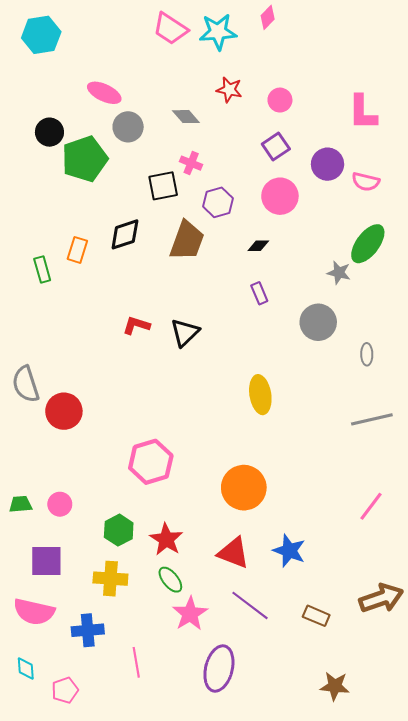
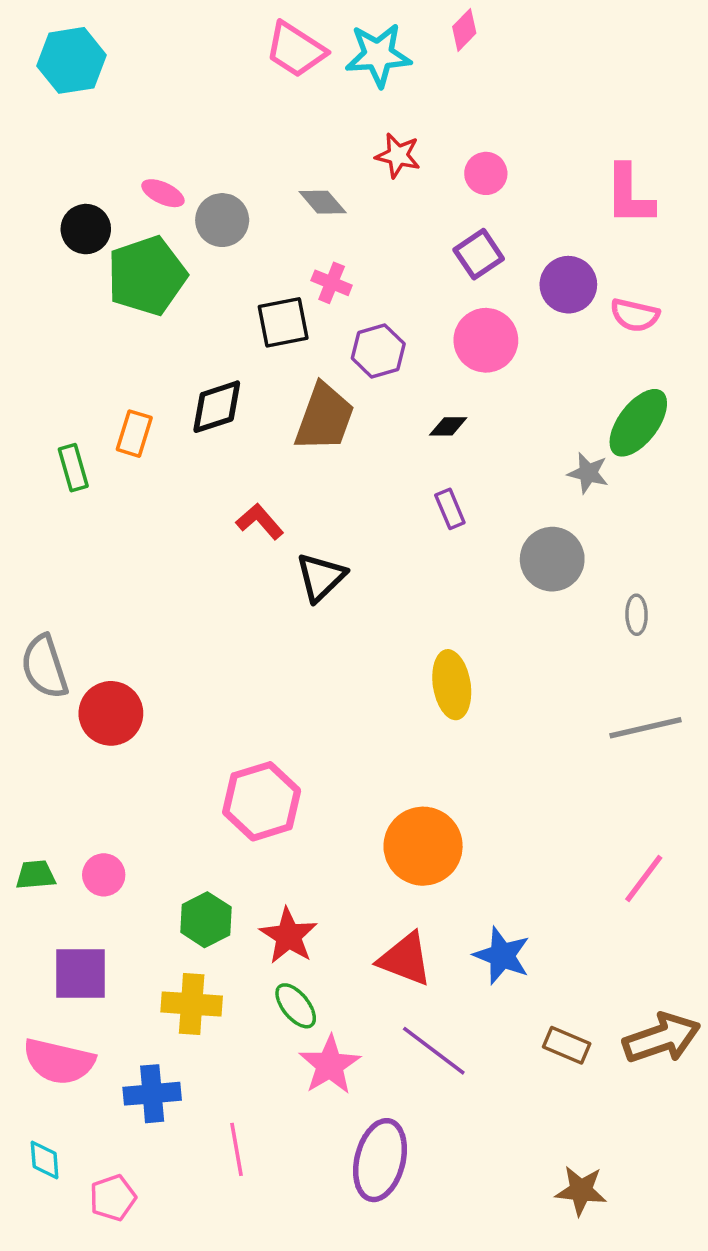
pink ellipse: (104, 93) -> (163, 193), moved, size x0.7
red L-shape: (136, 325) -> (260, 521), moved, turned 32
brown rectangle: (316, 616) -> (567, 1045), moved

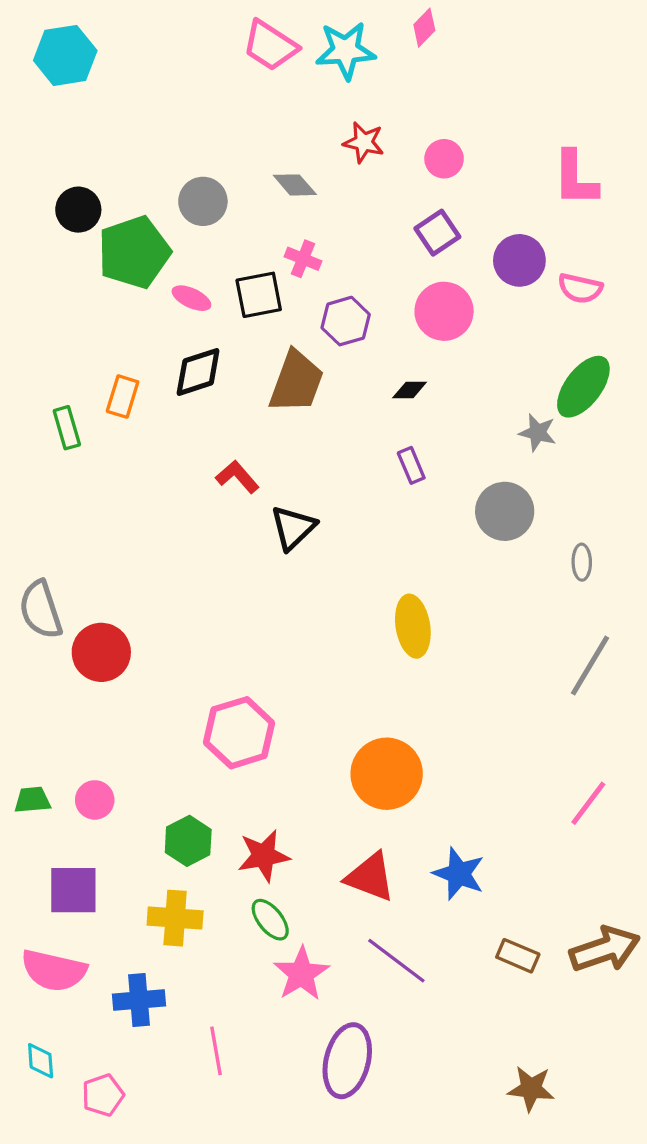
pink ellipse: (163, 193) -> (191, 298), moved
gray line: (645, 728) -> (590, 665), turned -46
red star: (289, 936) -> (264, 856), turned 30

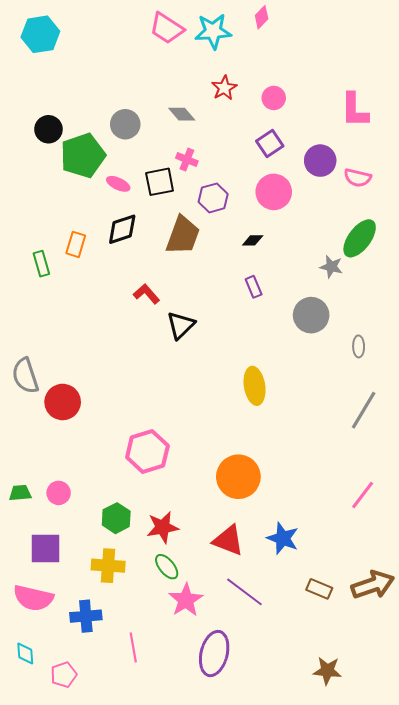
red star: (364, 142) -> (224, 88), turned 30

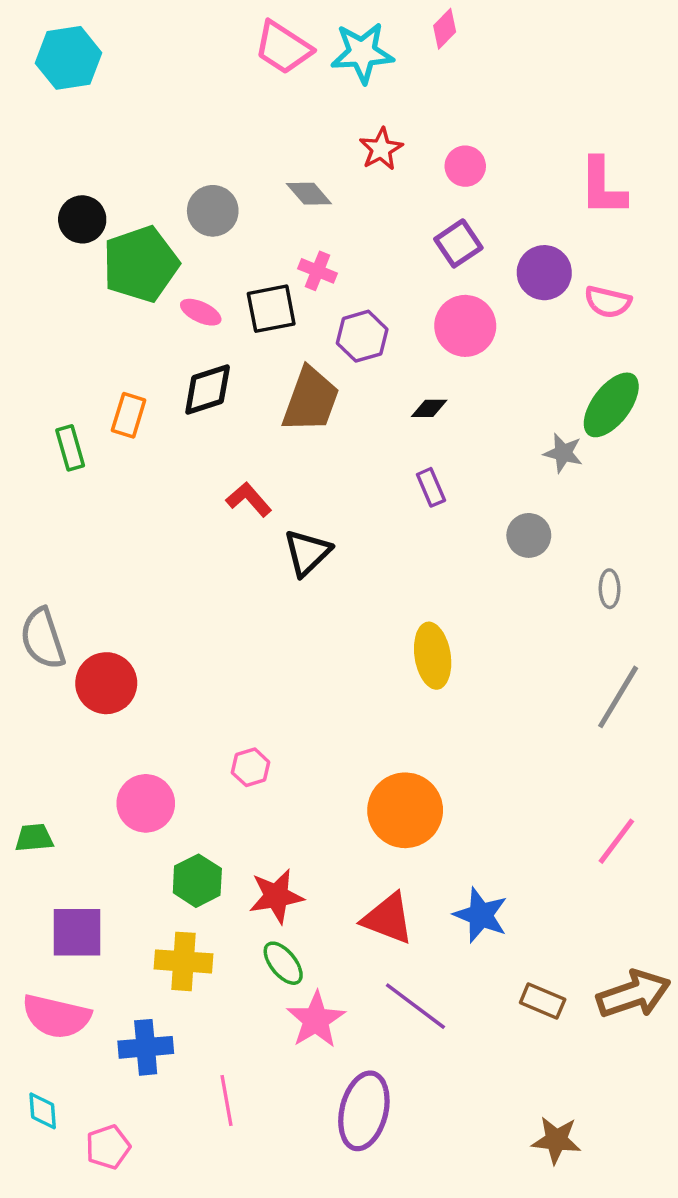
gray circle: (311, 315) -> (529, 535), size x0.7
pink hexagon: (147, 451) -> (251, 767), size x0.5
pink circle: (59, 493) -> (146, 803), moved, size x1.4

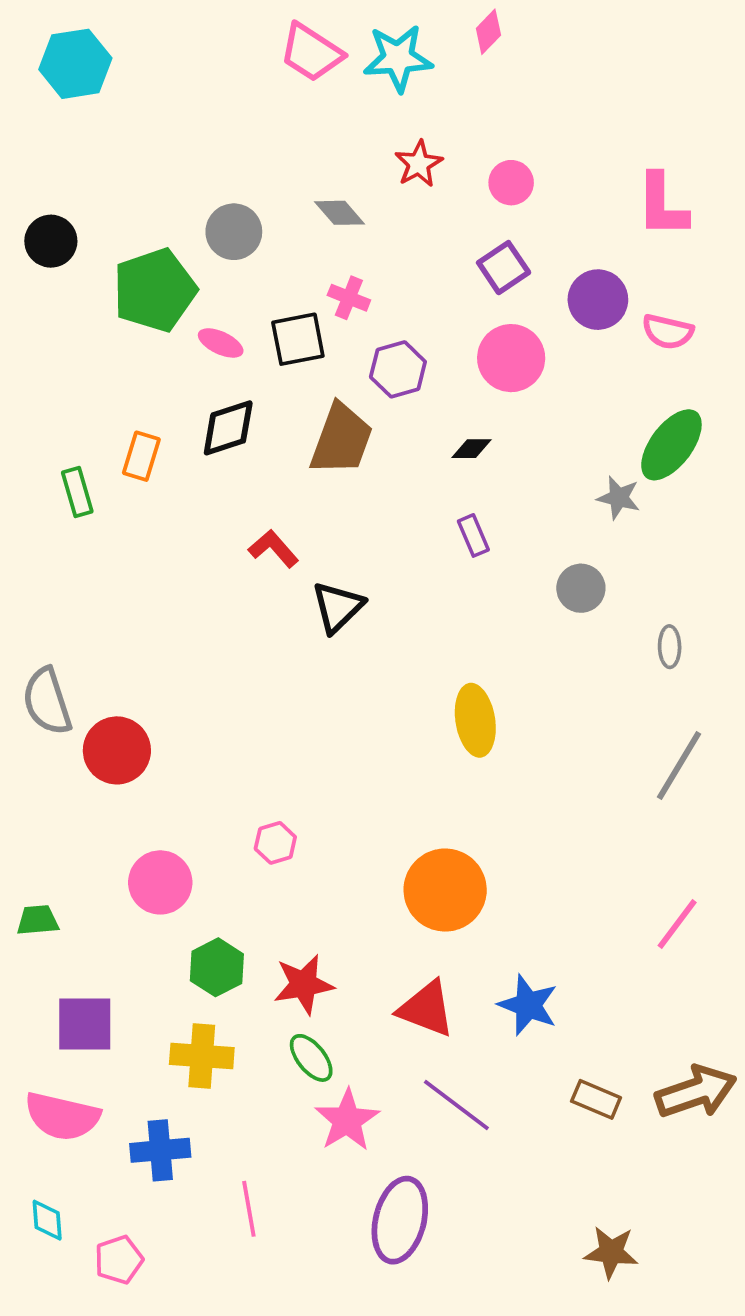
black circle: (82, 219) -> (51, 241), moved

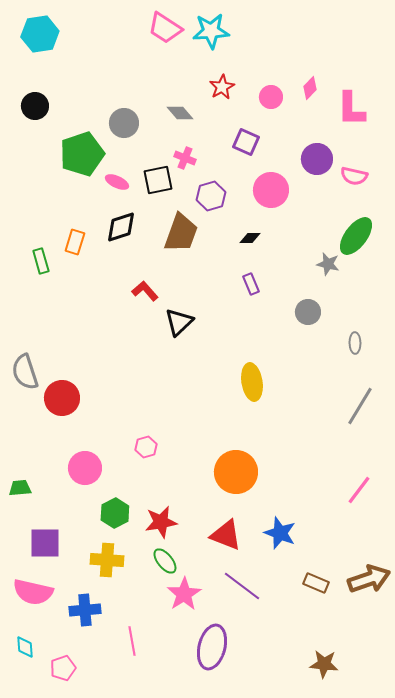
pink diamond: (488, 32) -> (310, 88), moved
black circle: (51, 241) -> (35, 106), moved
purple square: (504, 268) -> (246, 142), moved, turned -32

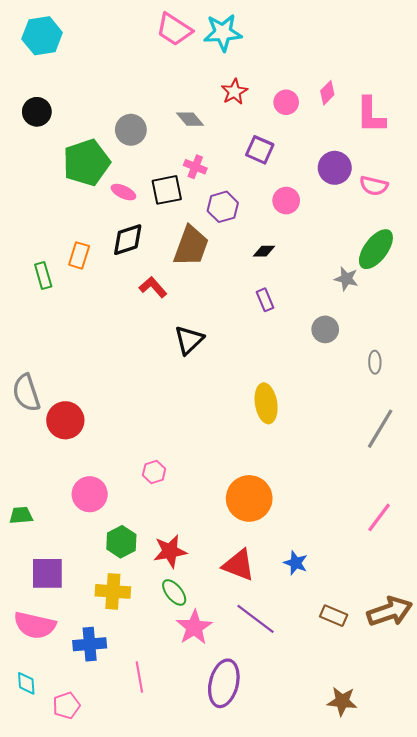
pink circle: (271, 190) -> (286, 201), size x0.7
red L-shape: (145, 291) -> (153, 287), moved
blue star: (280, 533) -> (296, 563), size x0.7

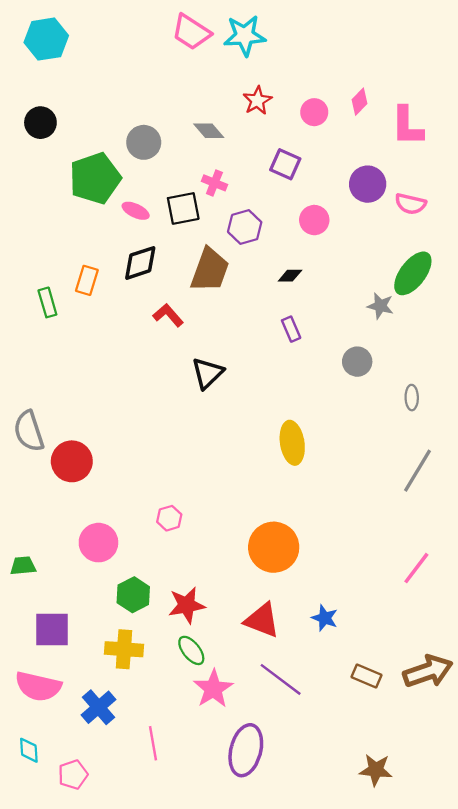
blue cross: (90, 644) -> (98, 707), turned -36

